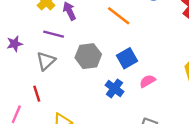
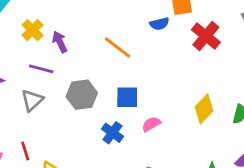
blue square: (127, 58) -> (127, 97), turned 30
red line: (37, 94) -> (25, 151), moved

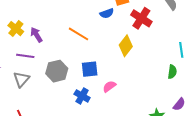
yellow diamond: (204, 109) -> (126, 46), moved

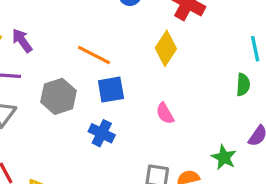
orange line: (79, 34) -> (94, 55), moved
pink semicircle: (109, 86) -> (165, 113), moved, turned -80

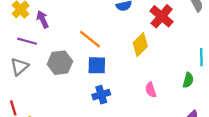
pink semicircle: (165, 113) -> (151, 90), moved
blue cross: (102, 133) -> (101, 95), moved, turned 36

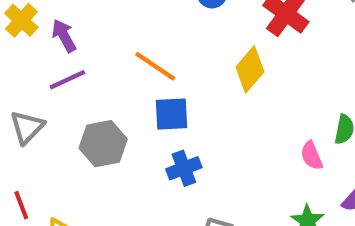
purple line: (27, 41) -> (67, 80), moved, turned -36
gray hexagon: (60, 63) -> (103, 144), moved
pink semicircle: (151, 90) -> (312, 156), moved

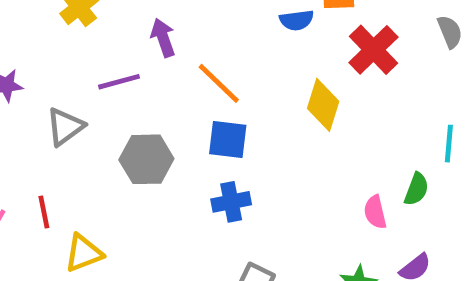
purple arrow: (64, 36) -> (163, 38), moved
yellow diamond: (250, 69) -> (323, 105), turned -33

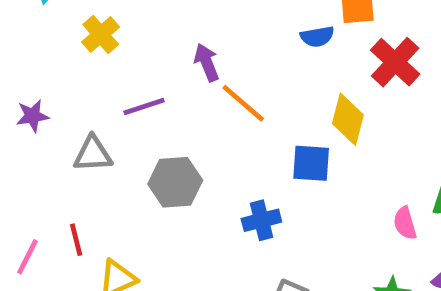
purple arrow: (163, 38) -> (207, 62), moved
gray triangle: (65, 127) -> (93, 154), turned 36
blue square: (228, 139) -> (311, 163), moved

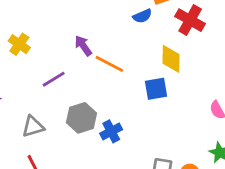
gray triangle: (93, 154) -> (33, 127), moved
blue cross: (261, 220) -> (111, 131), moved

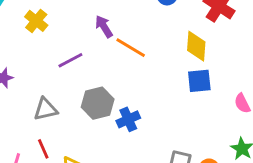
blue square: (156, 89) -> (199, 81), moved

